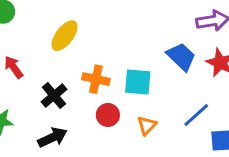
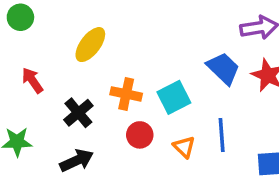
cyan square: (138, 82) -> (174, 97), turned -32
blue line: (196, 115) -> (222, 135), moved, turned -52
orange triangle: (147, 125) -> (184, 147), turned -30

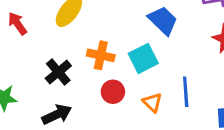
blue trapezoid: (223, 68) -> (163, 20), moved
red arrow: (32, 80) -> (17, 24), moved

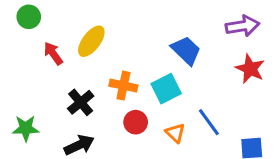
red arrow: (17, 24) -> (53, 53), moved
blue line: (186, 92) -> (209, 122), turned -32

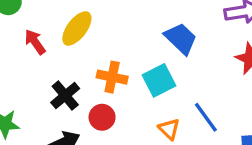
red circle: (136, 122) -> (102, 117), moved

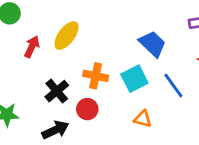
red arrow: (35, 42) -> (32, 47), turned 60
blue line: (206, 117) -> (173, 86), moved
orange triangle: (169, 129) -> (143, 119), turned -30

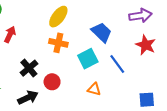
yellow ellipse: (66, 36) -> (58, 17), moved
orange cross: (96, 76) -> (58, 43), moved

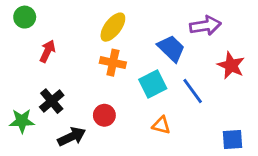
purple arrow: (140, 16) -> (205, 26), moved
black cross: (29, 68) -> (52, 101), moved

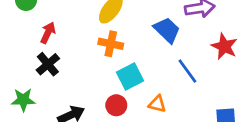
cyan square: (153, 84) -> (130, 77), moved
black cross: (52, 101) -> (48, 64), moved
red circle: (104, 115) -> (116, 105), moved

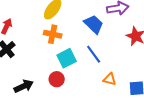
blue line: (187, 71) -> (94, 54), moved
orange triangle: (157, 104) -> (110, 79), moved

